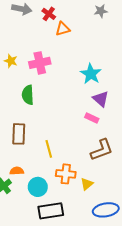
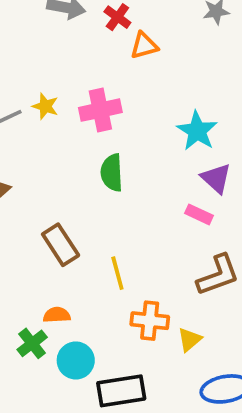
green semicircle: (28, 95) -> (112, 173), moved
brown rectangle: (19, 134) -> (61, 245), turned -35
cyan circle: (38, 187) -> (76, 360), moved

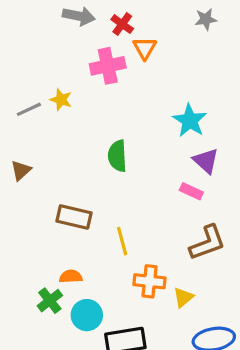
orange triangle: (144, 46) -> (145, 48), turned -45
pink cross: (100, 110) -> (108, 66), moved
brown rectangle: (61, 245) -> (74, 217), turned -44

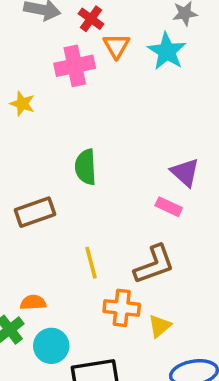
cyan star: (190, 121) -> (167, 51), moved
brown rectangle: (74, 217) -> (35, 212), moved, turned -32
brown L-shape: (207, 243) -> (154, 265), moved

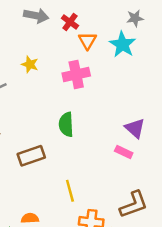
pink cross: (75, 66) -> (76, 74), moved
yellow star: (22, 104) -> (30, 64), moved
brown L-shape: (154, 265) -> (134, 205), moved

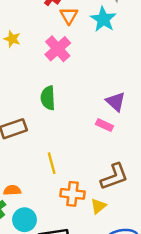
pink cross: (76, 74) -> (58, 49), turned -30

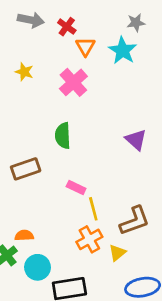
pink rectangle: (104, 125) -> (76, 188), moved
yellow line: (52, 163) -> (93, 209), moved
orange cross: (72, 194) -> (89, 239), turned -35

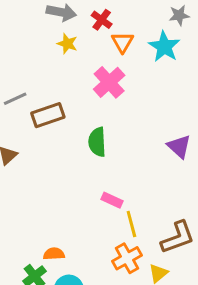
yellow star: (24, 72) -> (67, 44), moved
brown rectangle: (26, 169) -> (48, 115), moved

